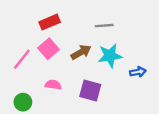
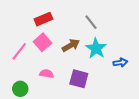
gray line: (104, 26) -> (91, 22), turned 56
cyan star: (110, 56) -> (96, 48), turned -30

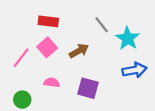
red rectangle: (43, 19) -> (48, 21), turned 30
cyan star: (96, 48) -> (128, 38), moved
blue arrow: (120, 63) -> (134, 70), size x1.5

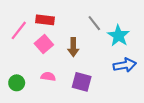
brown arrow: (79, 51) -> (73, 47), turned 120
pink line: (21, 58) -> (19, 30), moved
green circle: (22, 100) -> (17, 83), moved

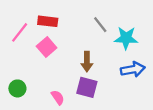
cyan star: (118, 36) -> (126, 38), turned -30
brown arrow: (73, 47) -> (87, 62), moved
pink semicircle: (48, 77) -> (58, 97), moved, turned 48

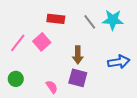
red rectangle: (48, 21) -> (56, 19), moved
pink line: (20, 32) -> (18, 43), moved
cyan star: (126, 38) -> (113, 20), moved

